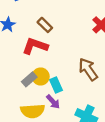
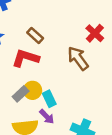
brown arrow: (88, 69) -> (78, 58), moved

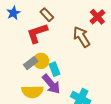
red L-shape: (25, 58) -> (37, 33), turned -40
purple arrow: (47, 117) -> (51, 84), size x1.5

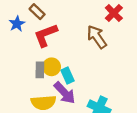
blue star: (13, 13) -> (17, 24), moved
brown rectangle: (47, 15) -> (37, 12), moved
gray rectangle: (31, 63) -> (40, 70), turned -48

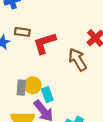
brown rectangle: (37, 12) -> (22, 32), turned -40
red L-shape: (46, 35) -> (45, 43), moved

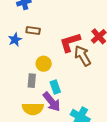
red L-shape: (45, 43) -> (70, 42), moved
yellow circle: (33, 85) -> (44, 64), moved

